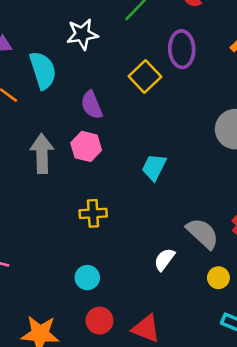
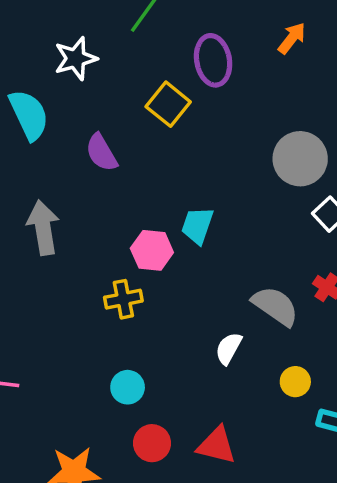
pink hexagon: (86, 146) -> (152, 250), moved
yellow circle: (218, 278) -> (295, 382), moved

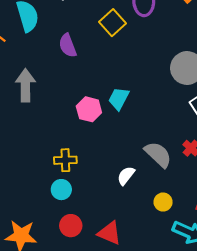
yellow cross: (123, 299) -> (65, 160), moved

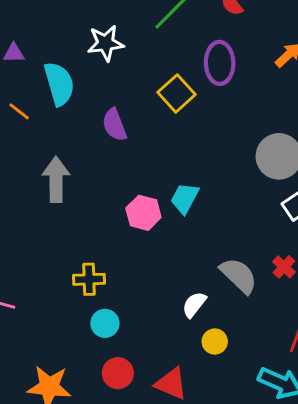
yellow cross: (65, 160) -> (89, 279), moved
yellow circle: (163, 202) -> (215, 342), moved

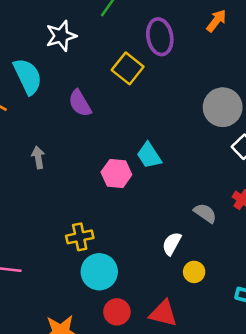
gray arrow: (56, 179) -> (38, 157), size x0.6
cyan trapezoid: (185, 198) -> (149, 155), turned -52
gray semicircle: (239, 276) -> (205, 213), size x0.7
cyan circle: (105, 323) -> (99, 272), size x1.5

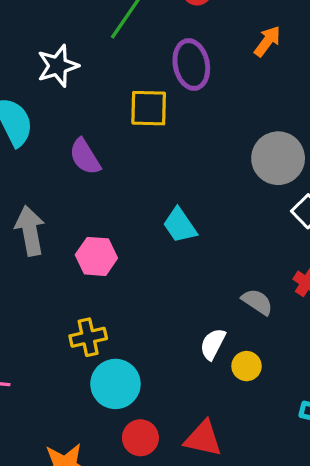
yellow square: (128, 68) -> (149, 108), turned -36
gray arrow: (38, 157) -> (30, 231), size x1.6
pink hexagon: (116, 173) -> (96, 256), moved
yellow circle: (194, 272) -> (247, 366), moved

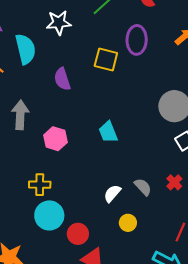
white semicircle: (213, 344) -> (112, 193), moved
red circle: (140, 438) -> (78, 234), moved

